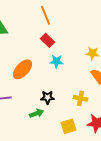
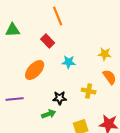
red rectangle: (48, 40) -> (48, 41), moved
yellow cross: (80, 98) -> (89, 91), moved

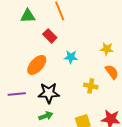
green triangle: (13, 30) -> (28, 16), moved
black star: (60, 98) -> (49, 93), moved, size x1.5
green arrow: (49, 114) -> (46, 116), moved

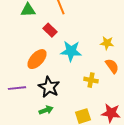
cyan star: (71, 57) -> (71, 51), size x1.5
black star: (49, 93) -> (49, 87), turned 30

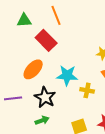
red rectangle: (50, 30) -> (46, 40), size x1.5
cyan star: (71, 51) -> (67, 75), moved

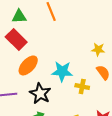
red rectangle: (46, 40) -> (16, 39), moved

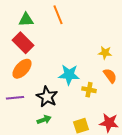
orange ellipse: (28, 65) -> (22, 69), moved

